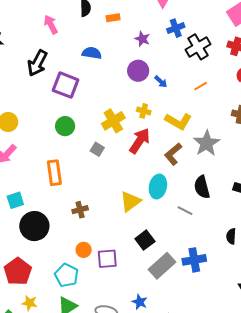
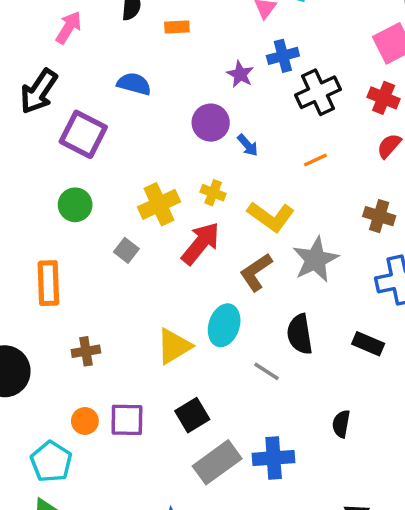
pink arrow: (51, 24) -> (69, 27), turned 54
purple star: (142, 39) -> (240, 74), moved
purple square: (107, 259) -> (127, 420), moved

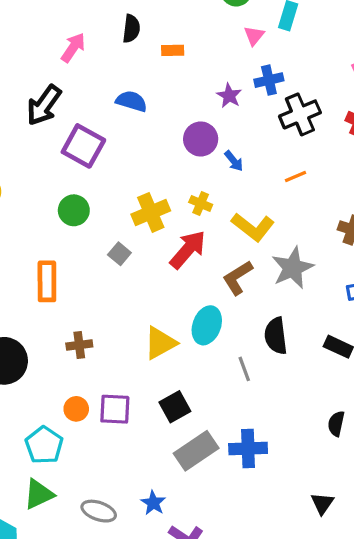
gray line: (267, 371) -> (244, 369), turned 35
black semicircle: (341, 424) -> (336, 424), moved

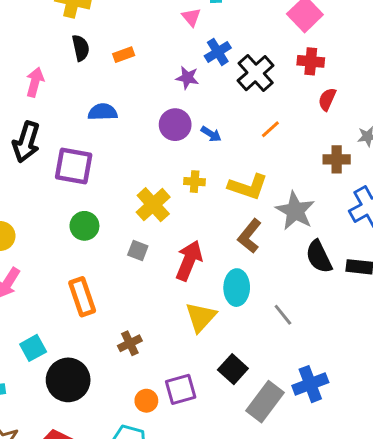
red arrow: (188, 250) -> (189, 260), moved
black semicircle: (276, 336) -> (319, 257), moved

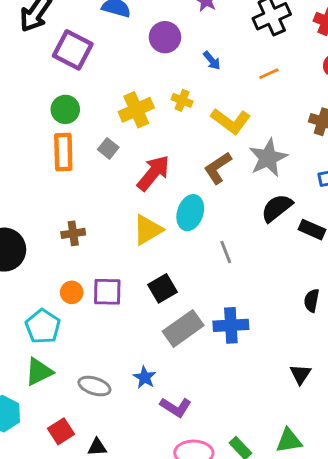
purple circle: (175, 125) -> (165, 37), moved
black semicircle: (319, 257) -> (277, 208), turned 60
orange rectangle: (82, 297) -> (63, 152), moved

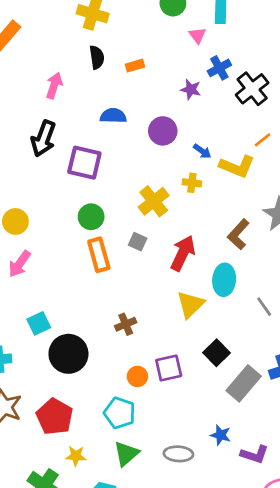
blue arrow: (212, 61) -> (202, 151), moved
yellow L-shape: (231, 121) -> (237, 166), moved

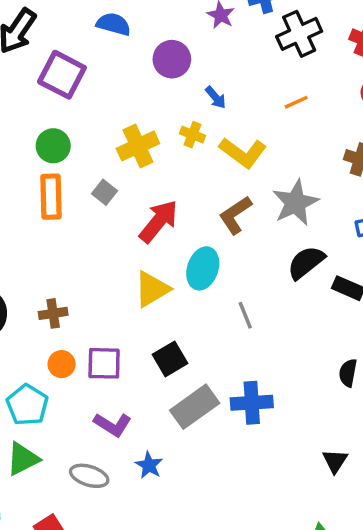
yellow L-shape: (237, 166) -> (243, 153), moved
brown cross: (126, 324) -> (53, 313), moved
purple L-shape: (255, 454) -> (113, 425), moved

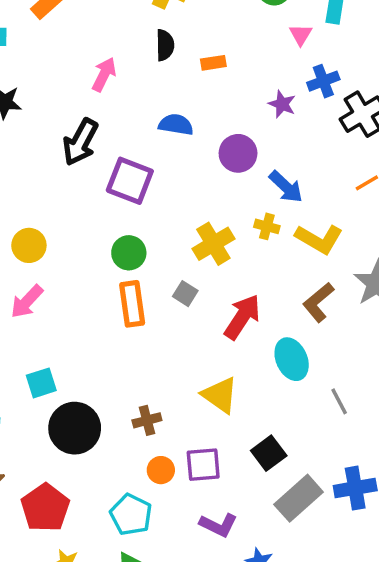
blue arrow: (216, 97) -> (286, 187), size x1.5
cyan ellipse: (203, 268) -> (292, 359), turned -36
yellow triangle: (152, 289) -> (220, 395), moved, turned -48

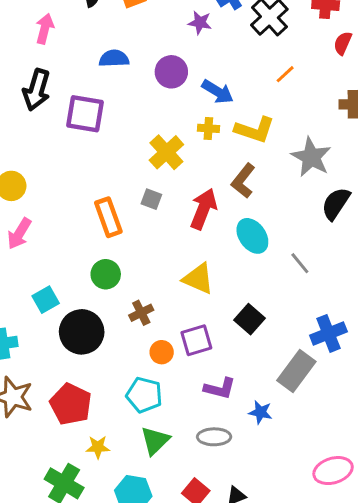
green circle: (129, 253) -> (106, 274), moved
brown L-shape: (318, 302) -> (243, 181), moved
gray rectangle: (299, 498) -> (296, 371), moved

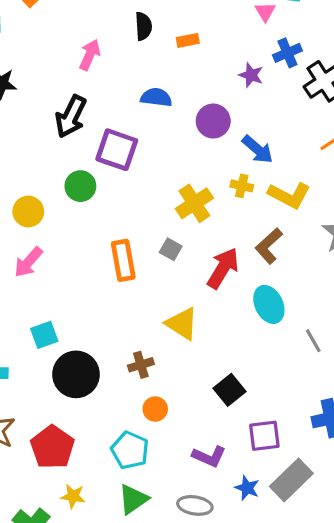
green circle: (106, 274) -> (80, 186), moved
yellow triangle: (198, 279) -> (182, 324), moved
black square: (249, 319) -> (229, 390), moved
purple square: (196, 340) -> (264, 436), moved
gray rectangle: (296, 371) -> (291, 480), moved

